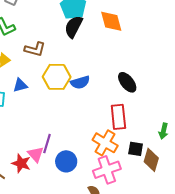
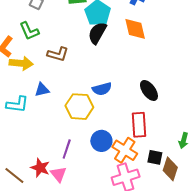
yellow hexagon: (57, 77) -> (79, 107), moved
pink triangle: (36, 154) -> (58, 174), moved
blue circle: (66, 161) -> (101, 141), moved

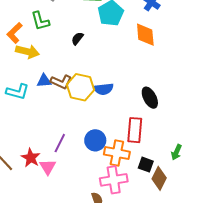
black semicircle: (97, 33) -> (77, 38), moved, size x0.6
brown L-shape: (58, 54) -> (61, 82), moved
yellow hexagon: (79, 107) -> (81, 87), moved
orange cross: (125, 150) -> (117, 153), turned -30

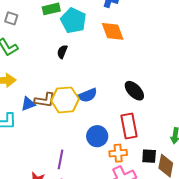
black semicircle: (77, 38) -> (62, 52), moved
blue circle: (95, 140) -> (97, 136), moved
orange cross: (117, 153) -> (118, 153), size x0.7

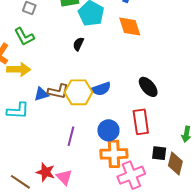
orange cross: (118, 153) -> (114, 154), moved, size x1.5
purple line: (60, 159) -> (71, 136), moved

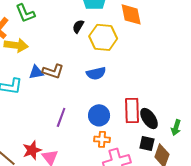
black ellipse: (148, 87) -> (149, 119), moved
yellow hexagon: (78, 92) -> (103, 37), moved
orange cross: (114, 154) -> (102, 139), size x0.6
red star: (46, 172) -> (32, 150), turned 30

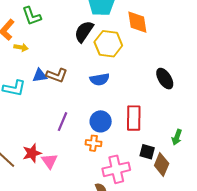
black semicircle: (78, 26) -> (84, 32), size x1.6
yellow arrow: (16, 45) -> (21, 47), size x0.6
black ellipse: (149, 119) -> (165, 79), moved
orange cross: (102, 139) -> (93, 143), moved

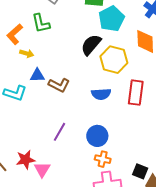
blue triangle: (40, 75) -> (37, 75), moved
red rectangle: (134, 118) -> (136, 93), moved
orange cross: (93, 143) -> (103, 159), moved

